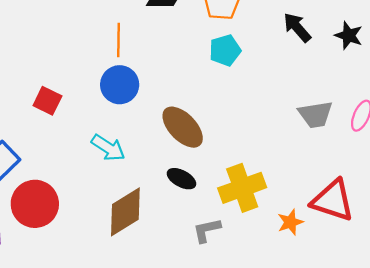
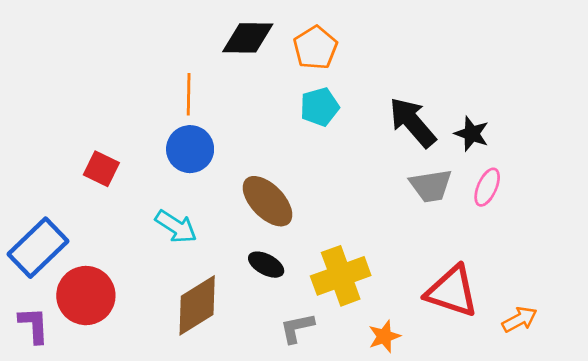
black arrow: (297, 27) -> (413, 122), moved, size x1.4
black star: (349, 35) -> (472, 134), moved
orange star: (290, 222) -> (384, 336), moved

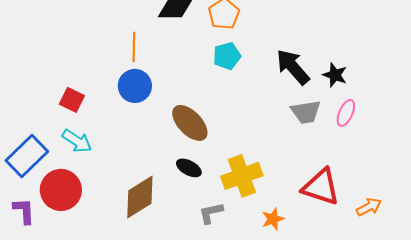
cyan arrow: (176, 227) -> (77, 141), moved

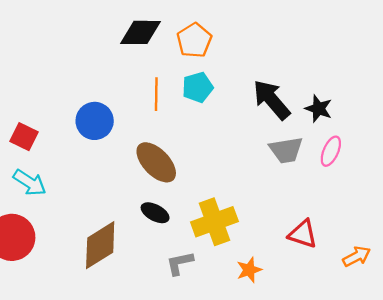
orange line: (134, 47) -> (156, 94), moved
red triangle: (321, 187) -> (303, 234), size x0.7

